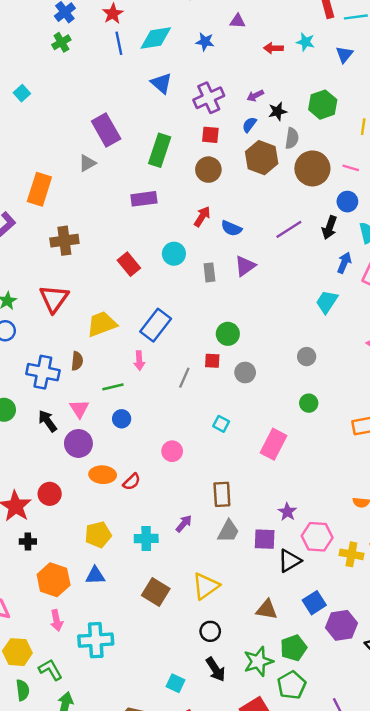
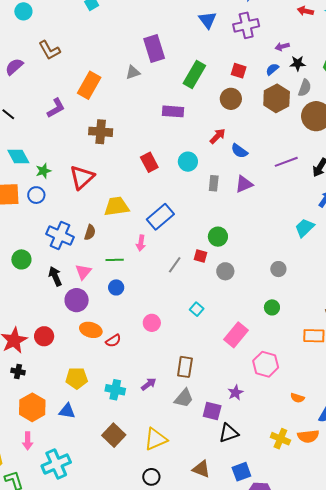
purple cross: (209, 98) -> (246, 25), moved
pink hexagon: (317, 537) -> (266, 364), moved
cyan cross: (96, 640) -> (56, 464), turned -32

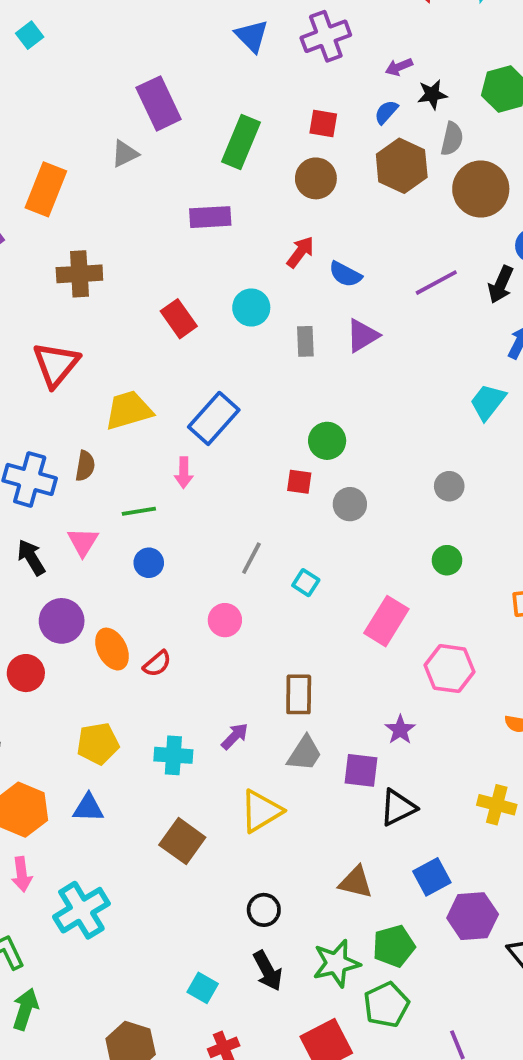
gray line: (175, 265) -> (251, 558), moved
purple circle: (77, 300) -> (62, 621), moved
orange ellipse: (91, 330) -> (112, 649), turned 55
yellow triangle: (156, 439) -> (261, 811), moved

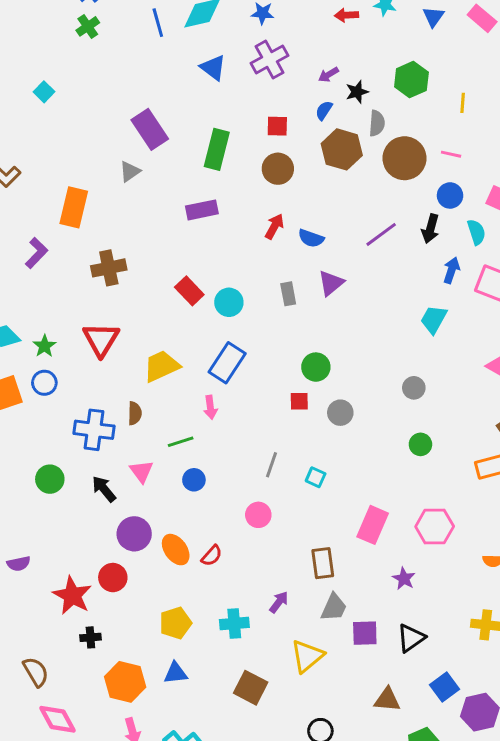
cyan circle: (251, 308) -> (229, 302), moved
pink rectangle: (386, 621) -> (373, 525), moved
purple square: (361, 770) -> (365, 633), moved

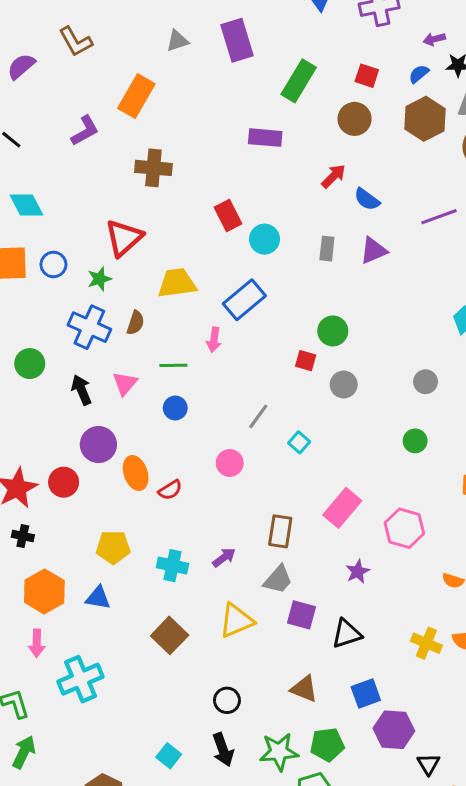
gray triangle: (130, 171) -> (177, 41), moved
green star: (44, 346) -> (99, 279), moved

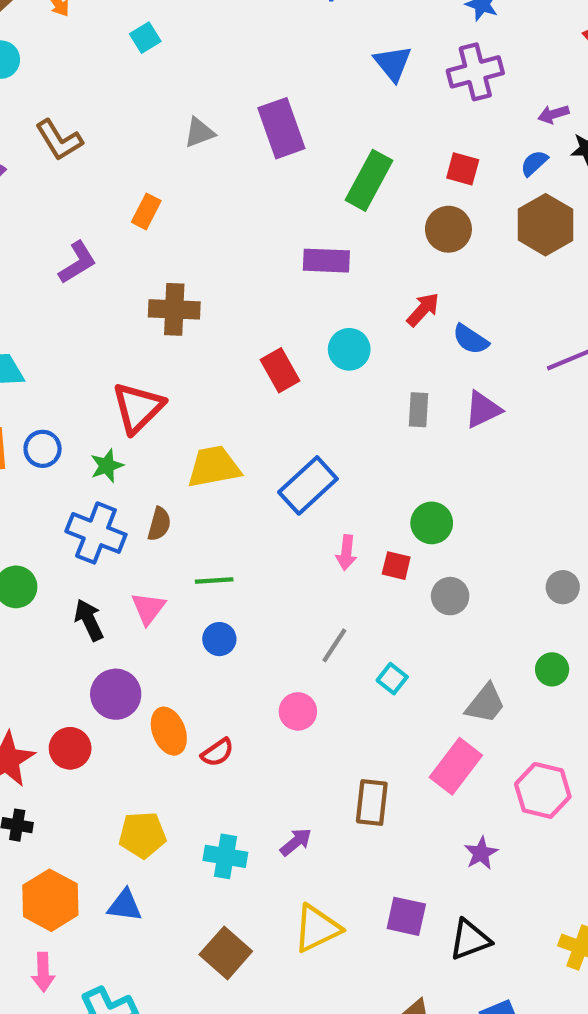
orange rectangle: (136, 96) -> (146, 211), size x0.6
cyan circle: (264, 239) -> (349, 349), moved
pink arrow: (214, 340) -> (346, 553), moved
gray trapezoid: (278, 579) -> (485, 704), moved

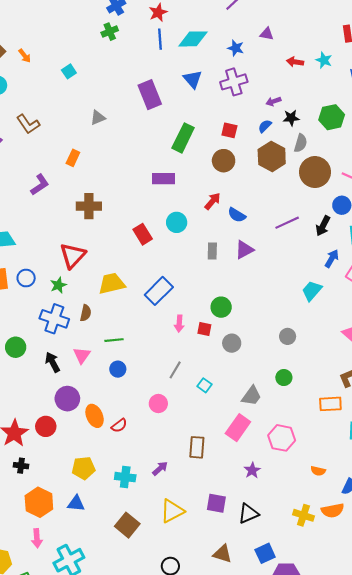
purple rectangle: (281, 128) -> (150, 95), moved

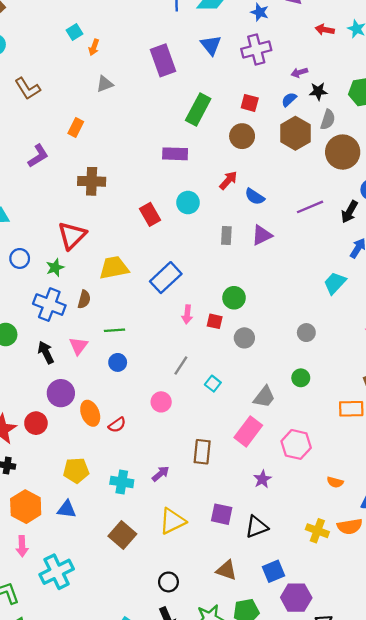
orange arrow: (25, 56) -> (94, 47), moved, turned 56

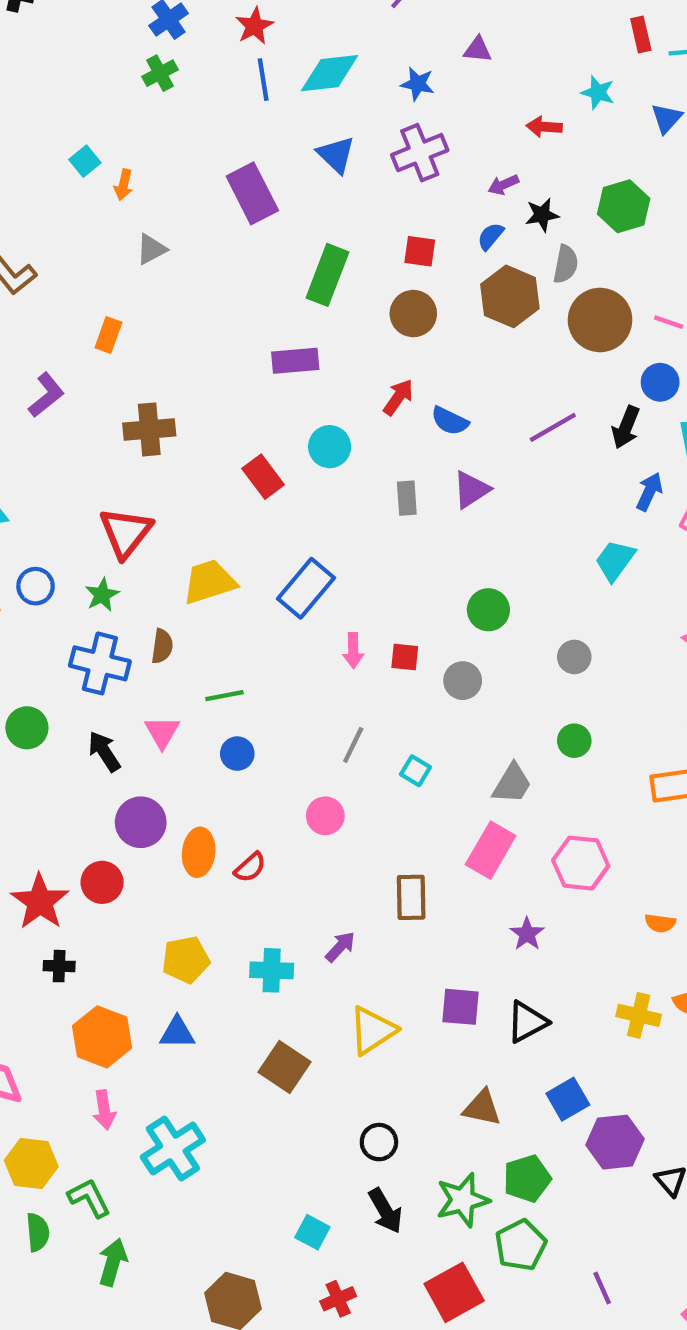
red arrow: (325, 30) -> (544, 127), moved
green circle: (234, 298) -> (488, 610), moved
orange ellipse: (90, 413) -> (199, 852), turned 35

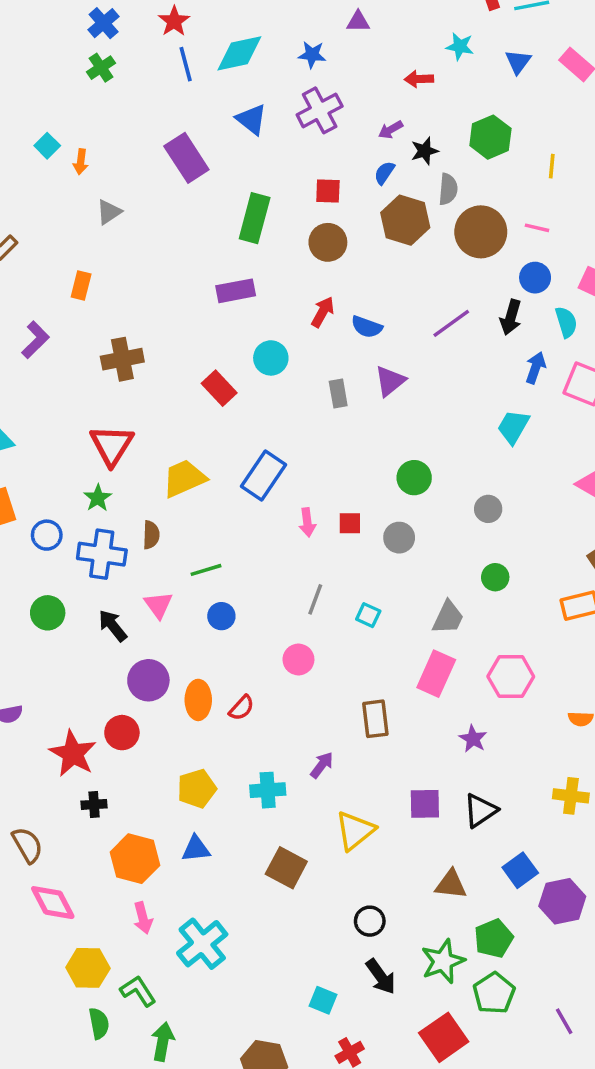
blue circle: (36, 586) -> (47, 535), moved

